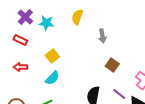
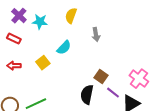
yellow square: (52, 56) -> (43, 63), moved
brown square: (112, 65) -> (101, 77), moved
cyan semicircle: (52, 78) -> (64, 48), moved

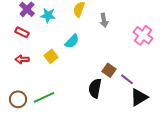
gray arrow: (96, 35) -> (104, 20), moved
pink cross: (139, 79) -> (143, 35), moved
purple line: (113, 93) -> (127, 79), moved

